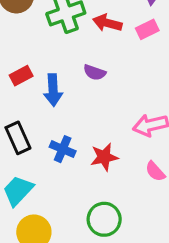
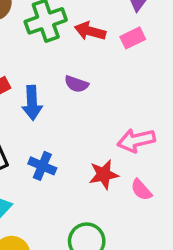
red star: (104, 157) -> (104, 174), moved

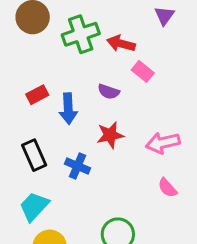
pink rectangle: (133, 38) -> (143, 71), moved, turned 65
red star: (104, 174) -> (110, 135), moved

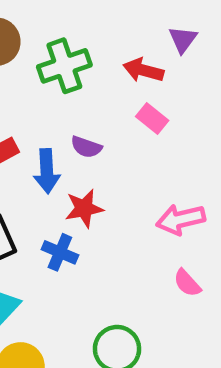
red arrow: (121, 44) -> (143, 70), moved
purple semicircle: (109, 92) -> (86, 147), moved
red star: (110, 135) -> (84, 208), moved

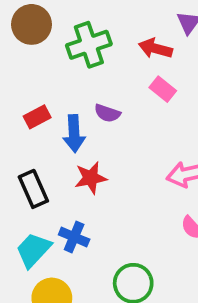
red star: (84, 208) -> (91, 178), moved
blue cross: (60, 252) -> (74, 237), moved

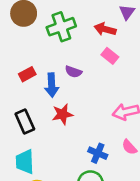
blue cross: (74, 237) -> (98, 153), moved
cyan trapezoid: (33, 250) -> (25, 162), turned -45

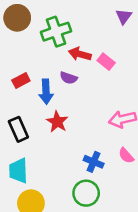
red arrow: (105, 29) -> (80, 54), moved
red star: (63, 114) -> (57, 122), turned -30

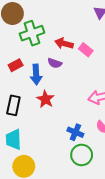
green cross: (56, 32) -> (32, 33), moved
black rectangle: (18, 129) -> (13, 105), turned 36
green circle: (86, 193) -> (82, 155), moved

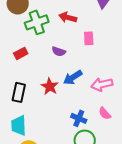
red arrow: (64, 43) -> (68, 17), moved
pink rectangle: (86, 50) -> (89, 38), turned 48
blue arrow: (36, 74) -> (73, 77), moved, turned 60

